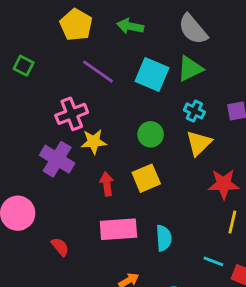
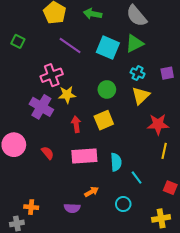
red semicircle: (60, 247) -> (48, 153), moved
cyan line: (213, 261) -> (137, 177), moved, turned 32

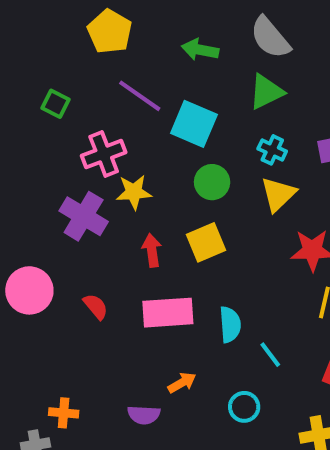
green arrow: (93, 14) -> (200, 50), moved
green square: (18, 41) -> (55, 104), moved
cyan square: (108, 48) -> (194, 124), moved

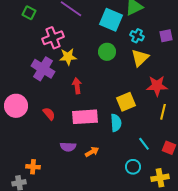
cyan square: (194, 124) -> (111, 20), moved
yellow square: (206, 242) -> (126, 102), moved
cyan line: (270, 355) -> (144, 144), moved
cyan circle: (244, 407) -> (133, 167), moved
purple semicircle: (144, 415) -> (68, 147), moved

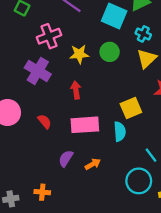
yellow star: (68, 57) -> (79, 54), moved
purple semicircle: (68, 147) -> (66, 158), turned 119
orange cross: (33, 167) -> (42, 192), moved
cyan circle: (133, 167) -> (139, 181), size x1.5

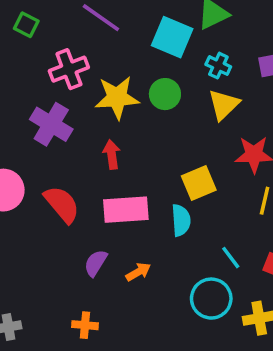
yellow star: (79, 54) -> (117, 98), size x1.4
red semicircle: (44, 121) -> (62, 204), size x1.6
orange cross: (42, 192) -> (85, 325), moved

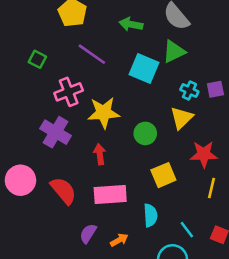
cyan cross: (218, 66) -> (189, 91), moved
green circle: (165, 94) -> (145, 133), moved
cyan semicircle: (181, 220) -> (150, 215), moved

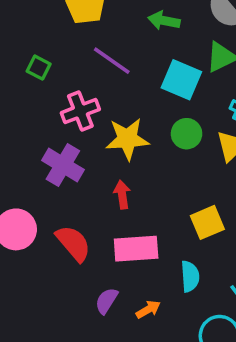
green circle: (145, 133) -> (187, 134), moved

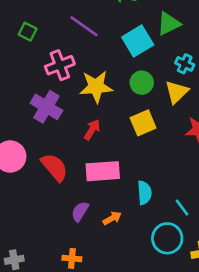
cyan square: (181, 80) -> (138, 41), turned 36
red arrow: (122, 195) -> (92, 130), turned 40
yellow square: (207, 222) -> (143, 123), moved

